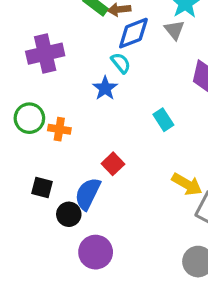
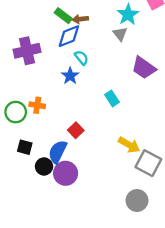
blue diamond: (133, 33) -> (69, 36), moved
green circle: (29, 118) -> (16, 112), moved
purple circle: (96, 252) -> (66, 173), moved

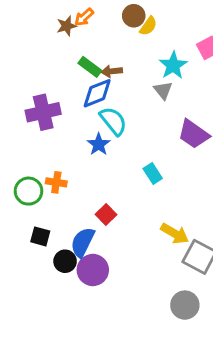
cyan semicircle: (81, 58) -> (113, 121), size x1.5

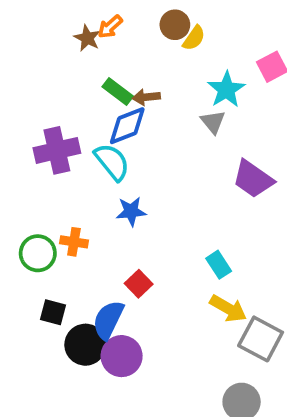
brown star: (67, 26) -> (87, 38), turned -30
cyan semicircle: (113, 121) -> (112, 162), moved
blue star: (99, 144) -> (131, 211), moved, turned 30
cyan rectangle: (153, 174) -> (219, 265), moved
black circle: (65, 261) -> (85, 345), size x1.4

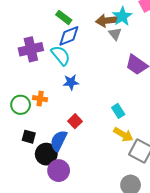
brown arrow: (146, 97) -> (107, 21), moved, size x1.5
purple circle: (122, 356) -> (59, 171), moved

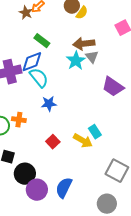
cyan star: (122, 16) -> (76, 61), moved
blue diamond: (69, 36) -> (32, 62), moved
yellow arrow: (123, 135) -> (83, 141), moved
blue semicircle: (59, 141) -> (64, 188), moved

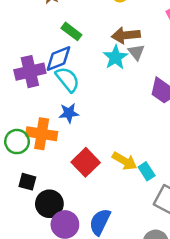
blue star: (49, 104) -> (69, 113), moved
orange cross: (19, 120) -> (42, 134), size x1.6
cyan rectangle: (95, 132) -> (147, 171), moved
red square: (53, 142) -> (86, 162), size x1.5

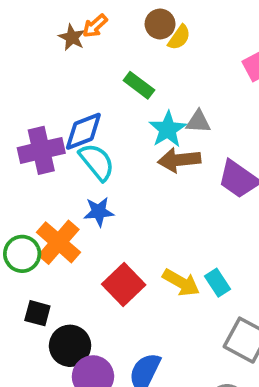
green rectangle: (71, 31) -> (139, 85), moved
brown arrow: (126, 35) -> (179, 160), moved
gray triangle: (136, 52) -> (198, 122), turned -48
orange cross: (42, 134) -> (59, 242), turned 32
cyan rectangle: (147, 171) -> (217, 283), moved

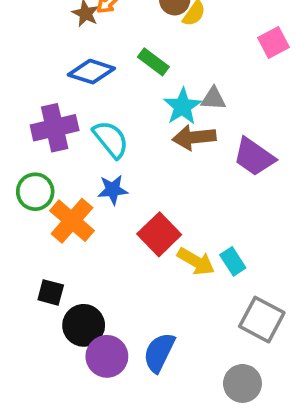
blue diamond: (83, 131) -> (91, 72), moved, turned 39
green circle: (22, 254) -> (35, 192), moved
red square: (124, 284) -> (159, 234), moved

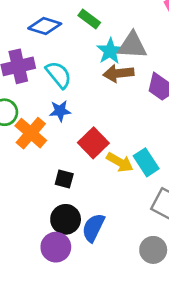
gray triangle: (213, 99) -> (132, 45), size x1.6
cyan rectangle: (233, 261) -> (146, 162), size x1.4
black square: (51, 292) -> (64, 179), moved
black circle: (84, 325) -> (66, 219), moved
purple circle: (107, 356) -> (56, 247), moved

